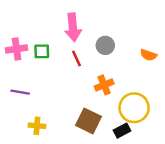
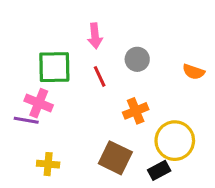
pink arrow: (73, 27) -> (95, 36), size x0.7
pink cross: (17, 49) -> (39, 103), moved, turned 30
green square: (42, 51) -> (54, 67), size x1.6

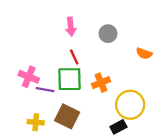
gray circle: (137, 59) -> (108, 34), moved
green square: (54, 67) -> (70, 79), moved
purple line: (26, 120) -> (45, 90), moved
brown square: (115, 158) -> (67, 116), moved

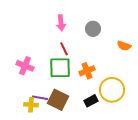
purple line: (45, 90) -> (40, 98), moved
black rectangle: (118, 127) -> (91, 101), moved

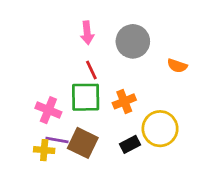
gray circle: (93, 29) -> (133, 41), size x1.5
pink cross: (25, 66) -> (48, 110), moved

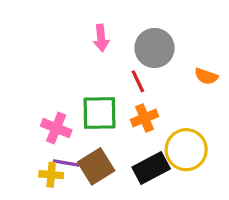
red line: (91, 70) -> (138, 81), moved
brown square: (83, 143) -> (96, 166), turned 32
black rectangle: (130, 144) -> (151, 168), size x1.5

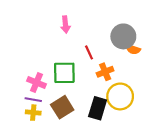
gray circle: (155, 48) -> (123, 36), moved
orange cross: (145, 118) -> (105, 72), moved
purple line: (66, 163) -> (33, 100), moved
black rectangle: (151, 168) -> (98, 108), turned -45

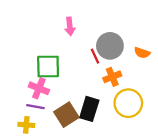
gray circle: (123, 36) -> (110, 46), moved
green square: (64, 73) -> (48, 66), moved
black rectangle: (98, 108) -> (89, 109), moved
yellow cross: (33, 113) -> (26, 125), moved

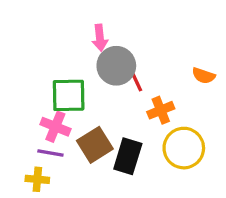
gray circle: (110, 46) -> (116, 66), moved
brown square: (66, 115) -> (95, 145), moved

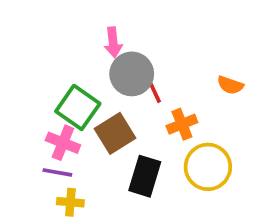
green square: (69, 95) -> (78, 107), turned 36
brown square: (95, 145) -> (115, 133), moved
yellow cross: (37, 179) -> (70, 202), moved

